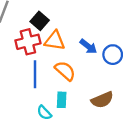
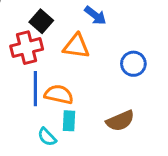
orange triangle: (55, 41) -> (76, 46), moved
blue arrow: (88, 46) -> (95, 15), moved
orange semicircle: (65, 71) -> (59, 94), moved, turned -30

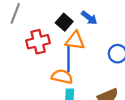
black square: (41, 21) -> (64, 22), moved
blue line: (35, 89) -> (69, 59), moved

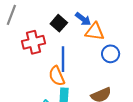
orange triangle: (75, 41) -> (95, 32), moved
orange semicircle: (62, 77) -> (57, 76), turned -126

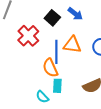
orange triangle: (95, 32) -> (72, 45), moved
red cross: (33, 42) -> (28, 36), turned -30

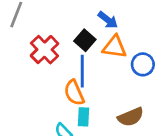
black square: (52, 18) -> (85, 40), moved
orange triangle: (72, 45) -> (115, 47), moved

